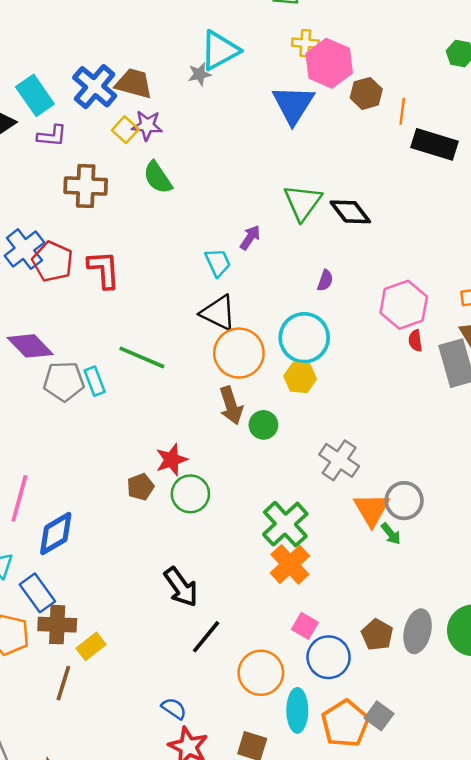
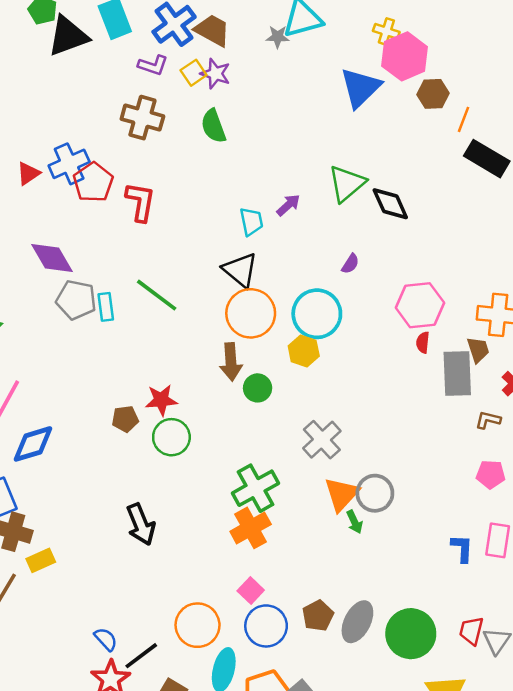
purple L-shape: (52, 136) -> (153, 65), moved
black line: (206, 637) -> (141, 656), moved

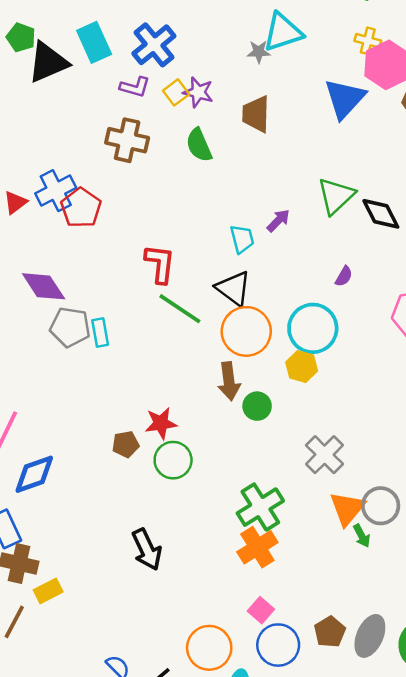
brown trapezoid: (212, 30) -> (256, 114), moved, turned -114
red L-shape: (140, 202) -> (160, 264), moved
green line: (157, 295) -> (180, 309), moved

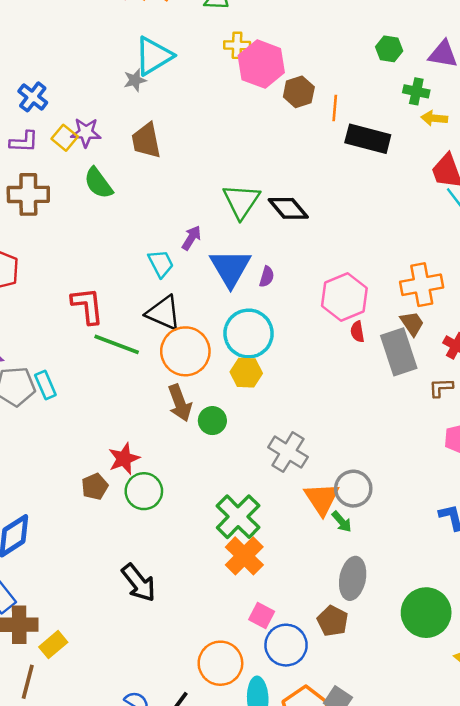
blue cross: (154, 45) -> (33, 97), size x0.7
blue triangle: (345, 99) -> (230, 268), moved
gray ellipse: (370, 636) -> (353, 578), moved

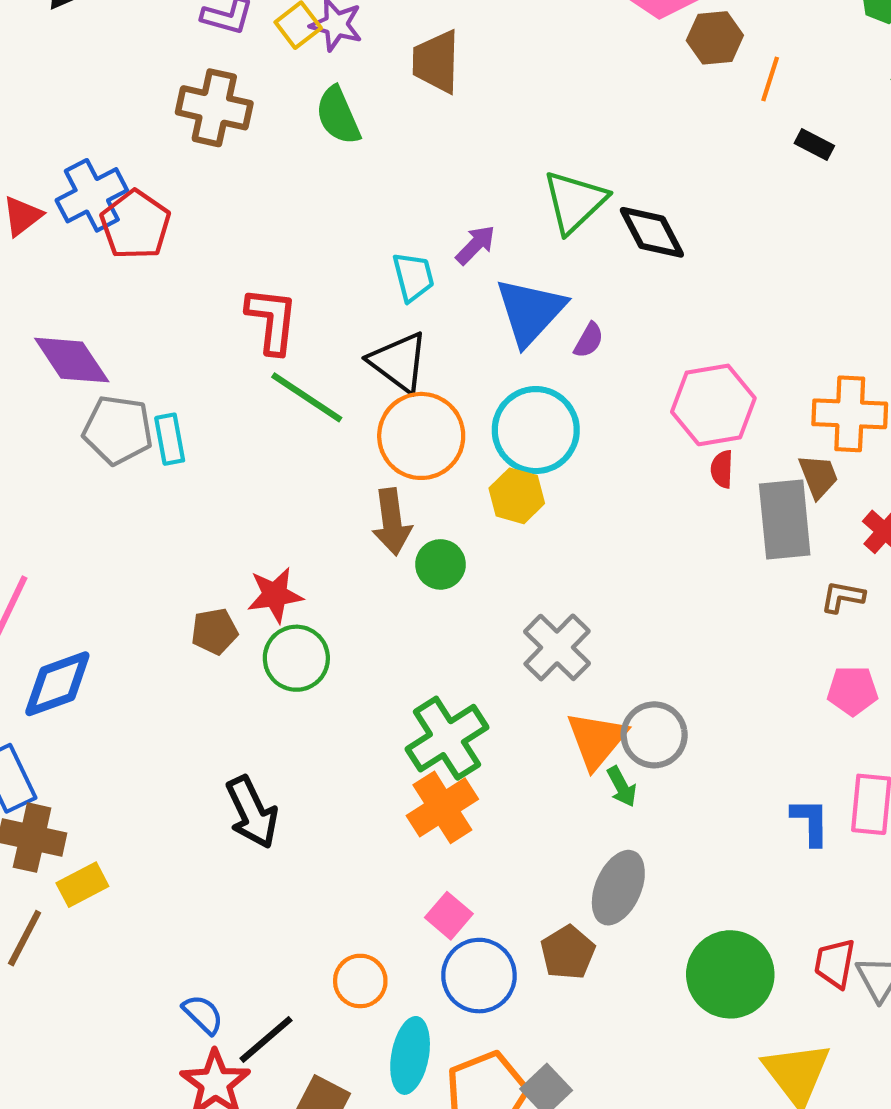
black rectangle: (368, 139) -> (814, 145), size x0.5
orange circle: (220, 663) -> (360, 981), size x0.7

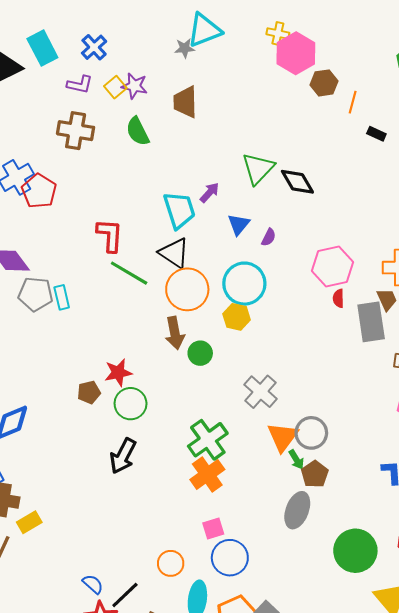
cyan trapezoid: (413, 277) -> (179, 210), size x1.5
blue triangle: (530, 311) -> (239, 224), size x0.6
black arrow: (252, 812) -> (123, 456), moved, turned 56
pink square: (449, 916) -> (213, 528), turned 35
brown pentagon: (568, 952) -> (315, 474), moved

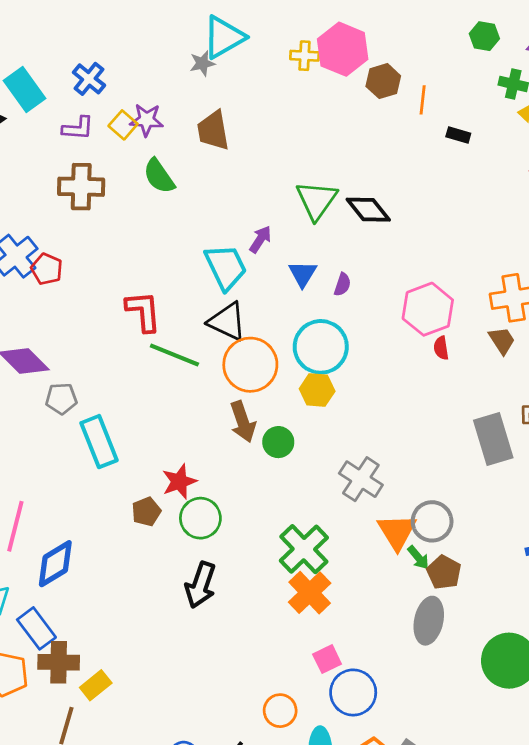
yellow cross: (278, 33) -> (305, 56), moved
red pentagon: (39, 191) -> (47, 269), size x0.7
gray pentagon: (35, 294) -> (61, 399), size x0.7
cyan rectangle: (62, 297) -> (99, 442), moved, size x1.6
gray rectangle: (371, 322) -> (493, 439), moved

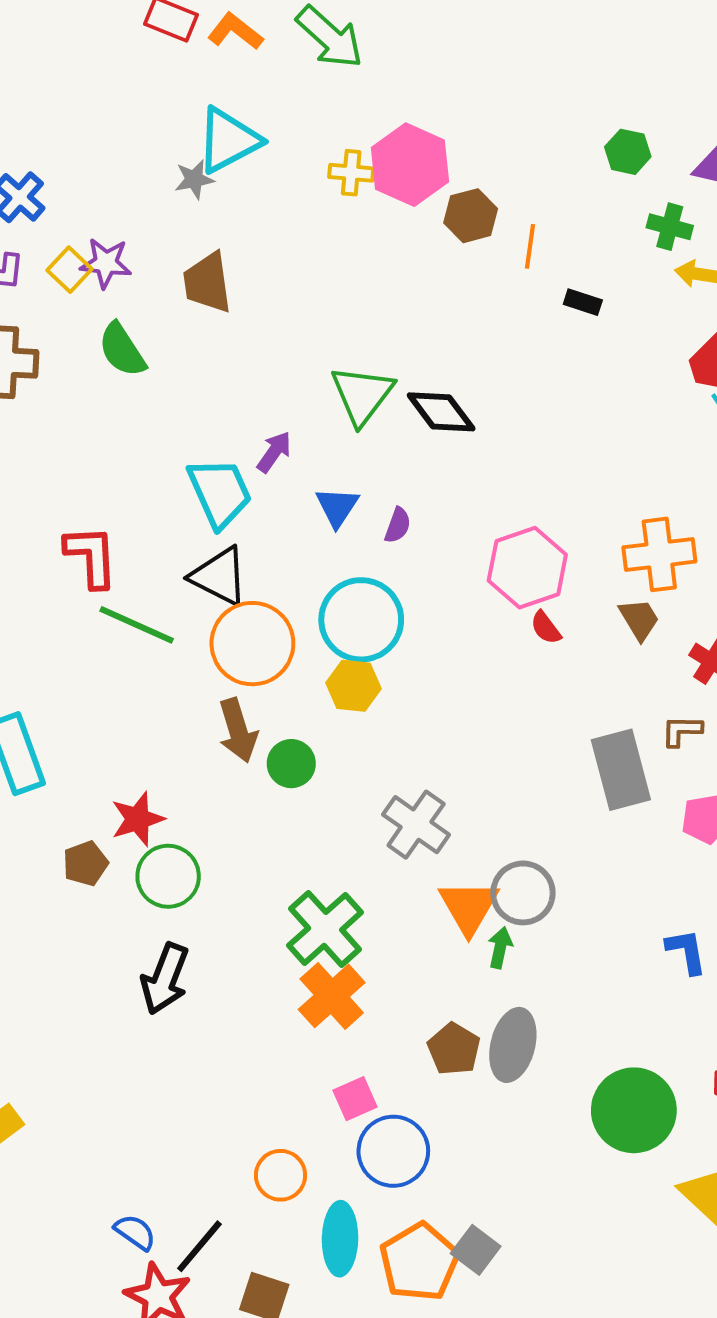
red semicircle: (441, 348) -> (546, 628), turned -30
green arrow: (418, 558) -> (500, 948), turned -130
brown pentagon: (444, 572) -> (454, 1049), moved

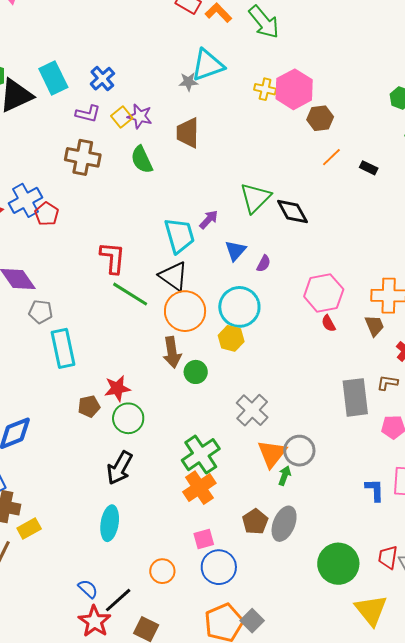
orange line: (530, 246) -> (331, 157), moved, turned 30
cyan ellipse: (340, 1239) -> (110, 523), moved

